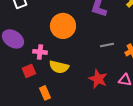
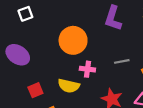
pink cross: (40, 52) -> (87, 69), moved

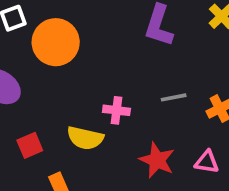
orange circle: (73, 40) -> (56, 42), moved

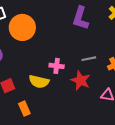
red star: (157, 160) -> (81, 80), moved

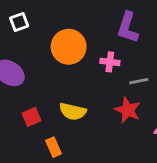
orange circle: (22, 27) -> (69, 47), moved
pink cross: (57, 66) -> (110, 62), moved

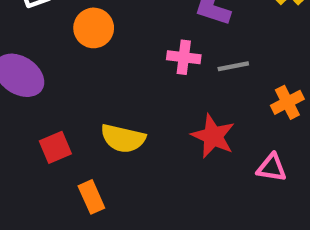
orange circle: (69, 47) -> (94, 28), moved, size x0.7
gray line: (139, 81) -> (233, 66), moved

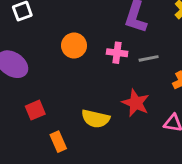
orange circle: (94, 28) -> (74, 46), moved
yellow semicircle: (123, 138) -> (96, 119), moved

